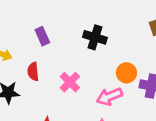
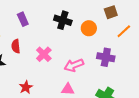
orange circle: (126, 73) -> (89, 28), moved

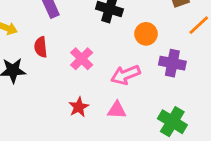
orange circle: (89, 28) -> (146, 34), moved
red star: (26, 87) -> (79, 107), moved

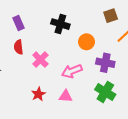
red semicircle: (41, 47) -> (19, 47), moved
green cross: (172, 122) -> (105, 92), moved

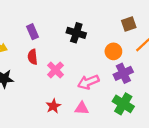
orange circle: (86, 42) -> (113, 51), moved
purple cross: (105, 63) -> (123, 73), turned -36

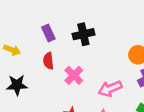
black cross: (76, 33) -> (83, 34), moved, turned -30

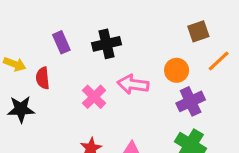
red semicircle: (48, 61) -> (43, 78), moved
pink arrow: (110, 89) -> (133, 84), moved, turned 30

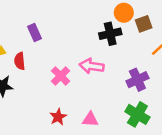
black cross: (107, 44) -> (110, 34), moved
orange circle: (177, 70) -> (124, 13), moved

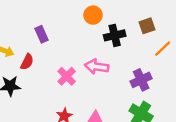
orange circle: (124, 13) -> (93, 15), moved
red semicircle: (20, 61) -> (27, 62), turned -147

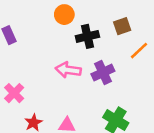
pink cross: (67, 76) -> (14, 93), moved
purple cross: (141, 80) -> (103, 72), moved

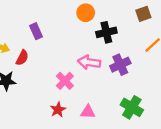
brown square: (122, 26) -> (143, 14), moved
pink cross: (14, 93) -> (65, 81), moved

